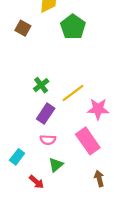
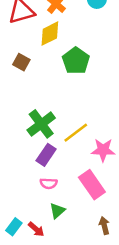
green cross: (41, 85) -> (41, 124), size x1.6
cyan rectangle: (17, 157) -> (14, 227), moved

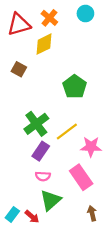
green pentagon: (76, 61) -> (75, 87), moved
green triangle: (57, 211) -> (51, 200), size x1.5

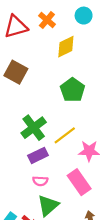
yellow diamond: (44, 44) -> (66, 47), moved
brown square: (19, 69) -> (16, 72), size x1.5
purple rectangle: (41, 151) -> (38, 155), turned 30

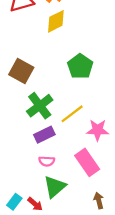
yellow diamond: (66, 47) -> (56, 21), moved
brown square: (16, 72) -> (21, 71), moved

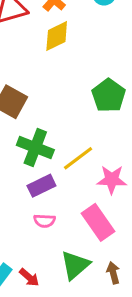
green pentagon: (80, 66) -> (109, 96), moved
green cross: (40, 106) -> (35, 148), turned -32
green triangle: (55, 187) -> (75, 265), moved

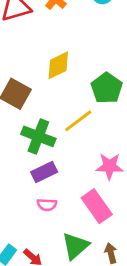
yellow diamond: (57, 36) -> (58, 65), moved
yellow line: (78, 158) -> (78, 121), moved

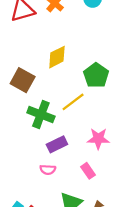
purple rectangle: (44, 172) -> (57, 144), moved
pink rectangle: (97, 206) -> (88, 171), size x0.6

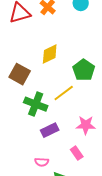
pink semicircle: (48, 170) -> (42, 162), moved

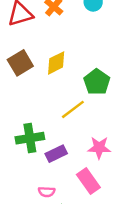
brown square: (20, 74) -> (20, 63), moved, turned 30
green cross: (36, 104) -> (30, 138), moved, turned -30
pink rectangle: (77, 153) -> (88, 181), size x1.5

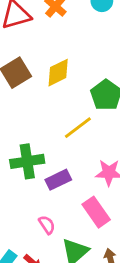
pink semicircle: (47, 192) -> (47, 225), turned -126

